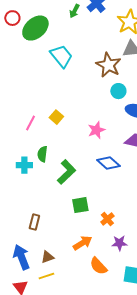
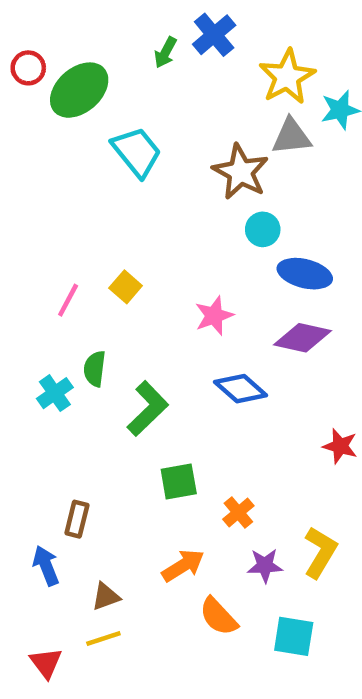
cyan cross: (24, 165) -> (55, 393), turned -35
blue arrow: (21, 257) -> (46, 566), moved, size x0.7

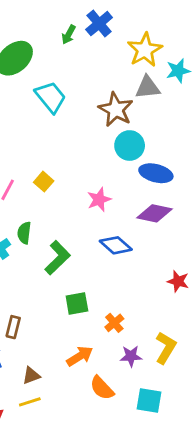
cyan circle: (263, 229) -> (130, 146), size x1.4

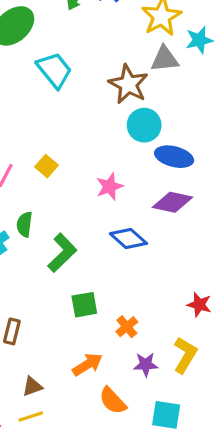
red star: (178, 281) -> (199, 305), moved

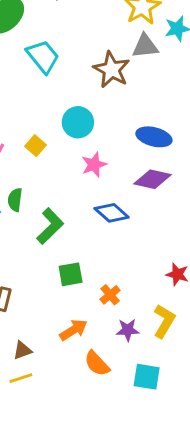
cyan circle: (144, 125) -> (78, 122), moved

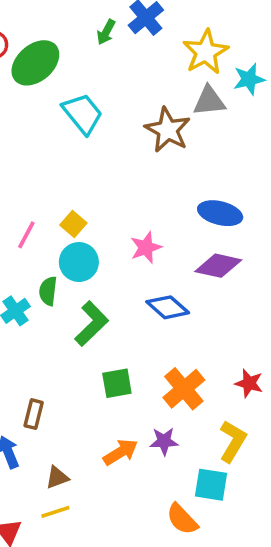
cyan circle: (78, 122) -> (79, 262), moved
orange cross: (110, 295) -> (184, 389), moved, size x1.6
purple star: (128, 330) -> (164, 441), moved
orange semicircle: (97, 364) -> (182, 519), moved
cyan square: (147, 377) -> (211, 485), moved

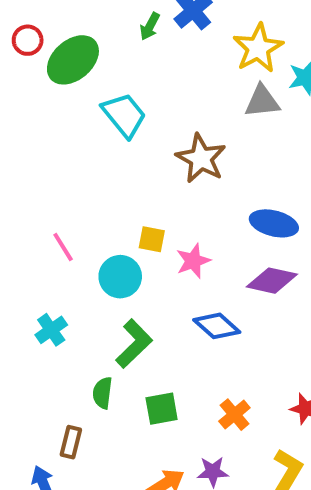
brown star: (168, 130) -> (201, 158), moved
yellow square: (73, 224) -> (152, 239), moved, turned -30
pink line: (26, 235) -> (63, 247), turned -60
green semicircle: (48, 291) -> (102, 393), moved
orange cross: (184, 389) -> (234, 415), size x0.7

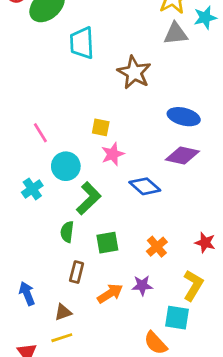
cyan trapezoid: (124, 115) -> (82, 43), turned -144
pink star: (193, 261) -> (113, 154), moved
cyan circle: (120, 277) -> (66, 166), moved
brown rectangle: (71, 442) -> (77, 272), moved

